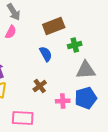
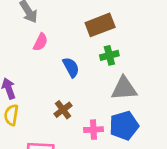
brown rectangle: (54, 26) -> (100, 25), moved
pink semicircle: (11, 32) -> (40, 42), moved

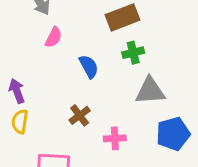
blue pentagon: (124, 126) -> (173, 134), moved

